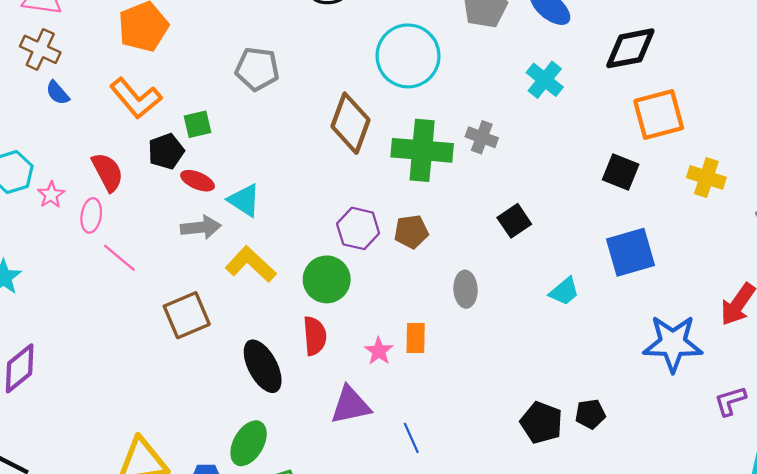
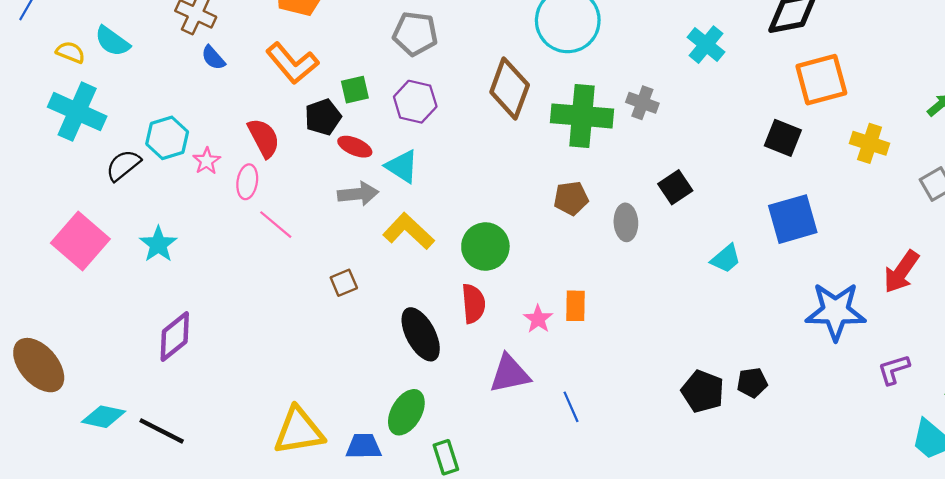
purple hexagon: (358, 228) -> (415, 102), moved
gray ellipse: (466, 289) -> (626, 222), moved
brown square: (187, 315) -> (344, 283), size x0.6

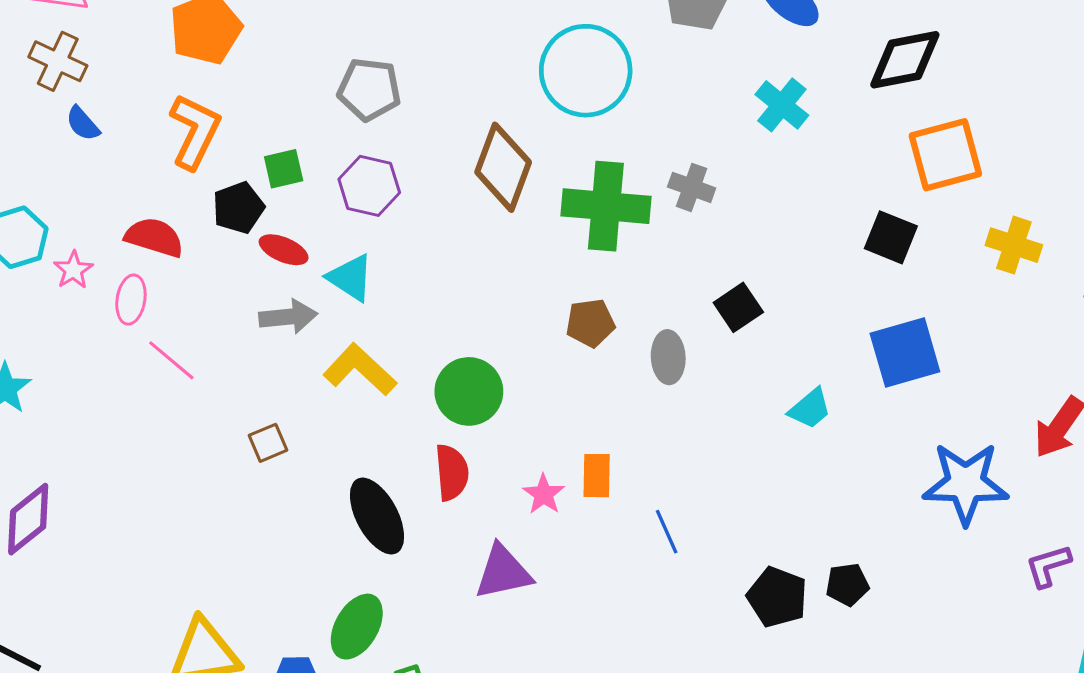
orange L-shape: (292, 63) -> (195, 131), turned -114
red semicircle: (264, 138) -> (154, 237), turned -45
blue line: (571, 407) -> (667, 532), moved

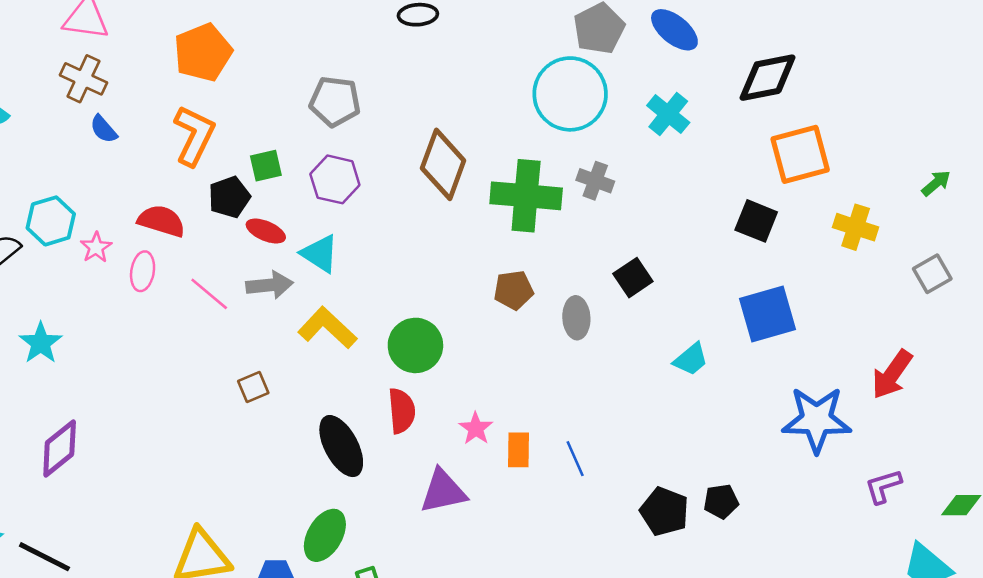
cyan circle: (586, 71) -> (570, 94), moved
pink line: (171, 360) -> (209, 294), moved
orange rectangle: (597, 476) -> (519, 450), moved

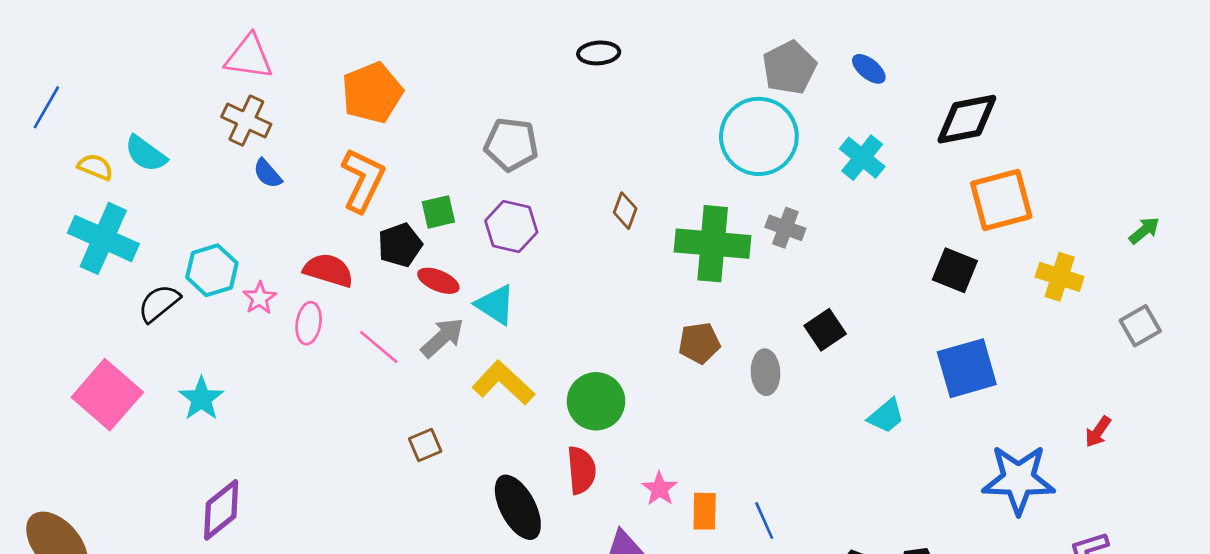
blue ellipse: (674, 30) -> (869, 69), size x0.7
brown diamond: (443, 164) -> (625, 211), size x0.5
gray arrow: (270, 285) -> (442, 338), turned -36
red arrow: (892, 374) -> (1098, 432), size x0.6

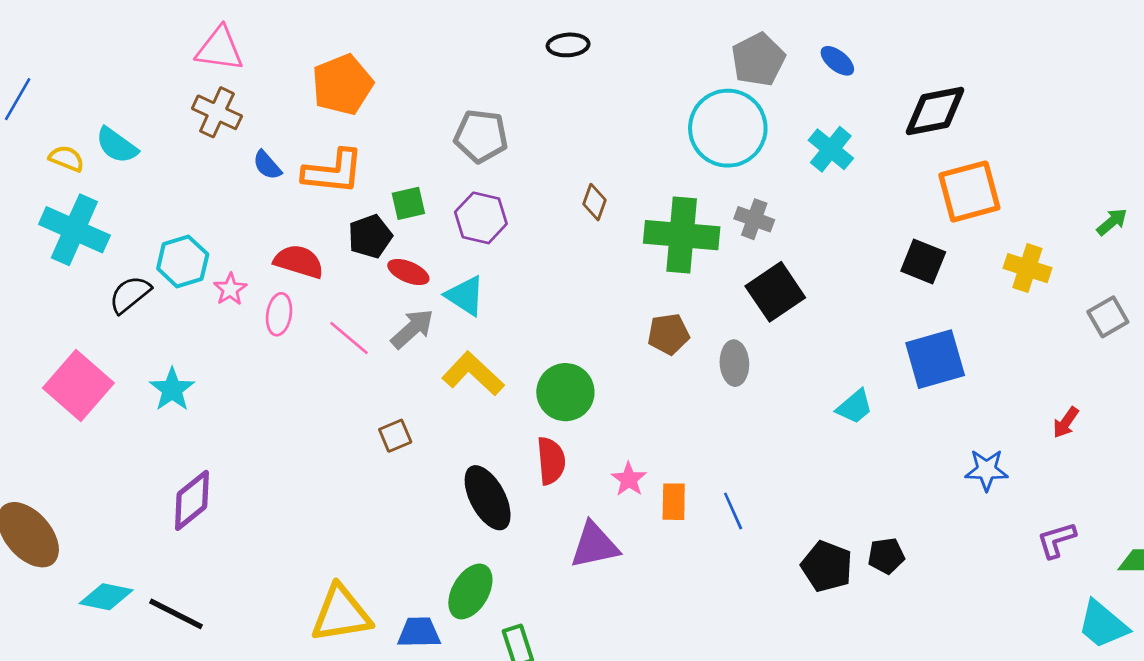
blue semicircle: (268, 173) -> (267, 165), moved
orange L-shape: (363, 180) -> (333, 172), turned 70
black square: (825, 330) -> (775, 292), moved, size x1.4
blue star: (1018, 479) -> (987, 470), size x0.6

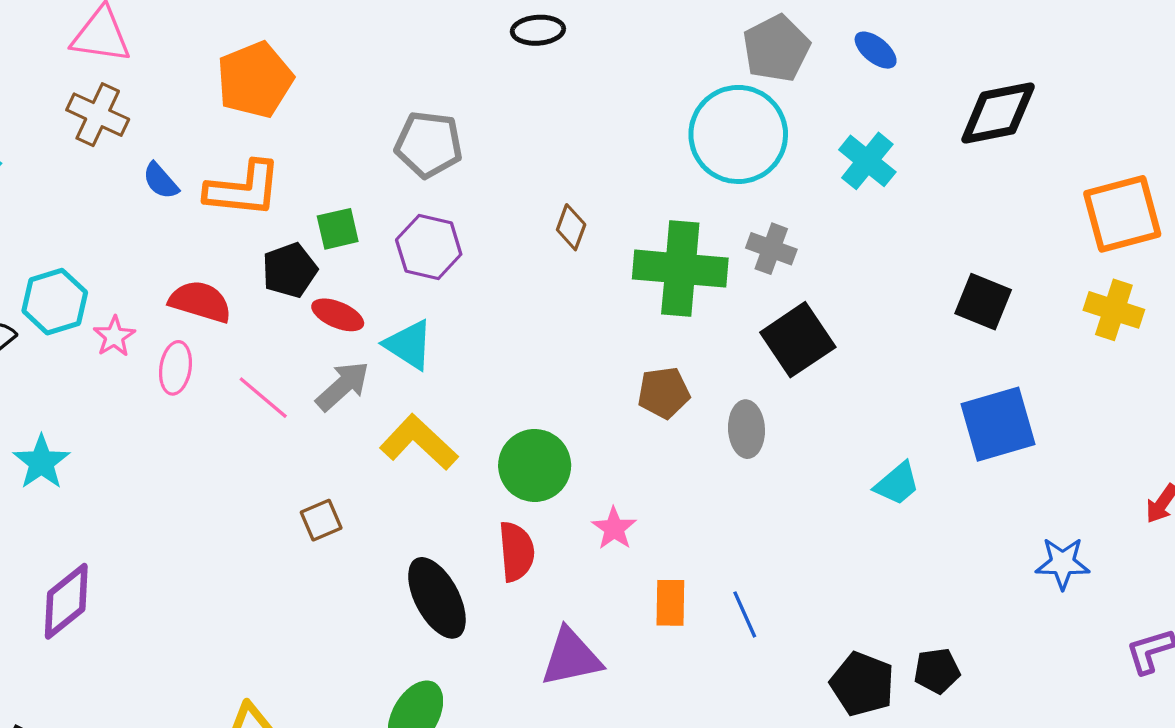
orange square: (969, 191) -> (1122, 214), moved
pink star: (629, 479) -> (614, 528), moved

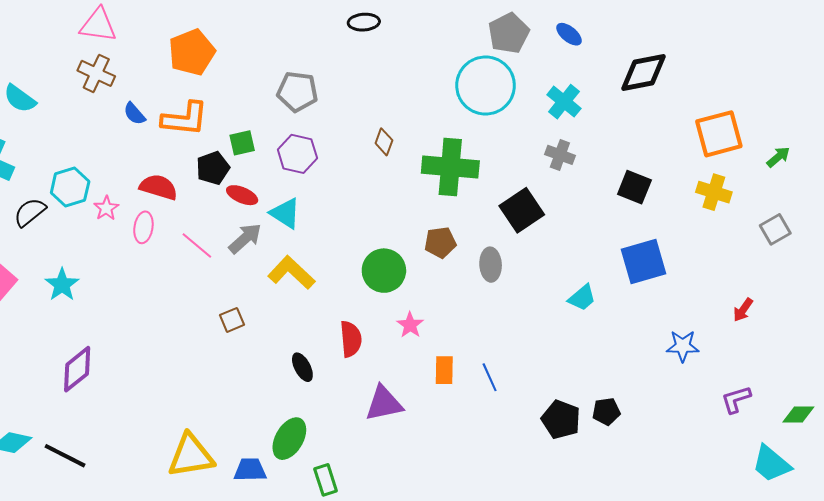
gray cross: (771, 249) -> (560, 155), moved
green circle: (535, 465) -> (384, 271), moved
black ellipse: (437, 598) -> (302, 367), size x0.6

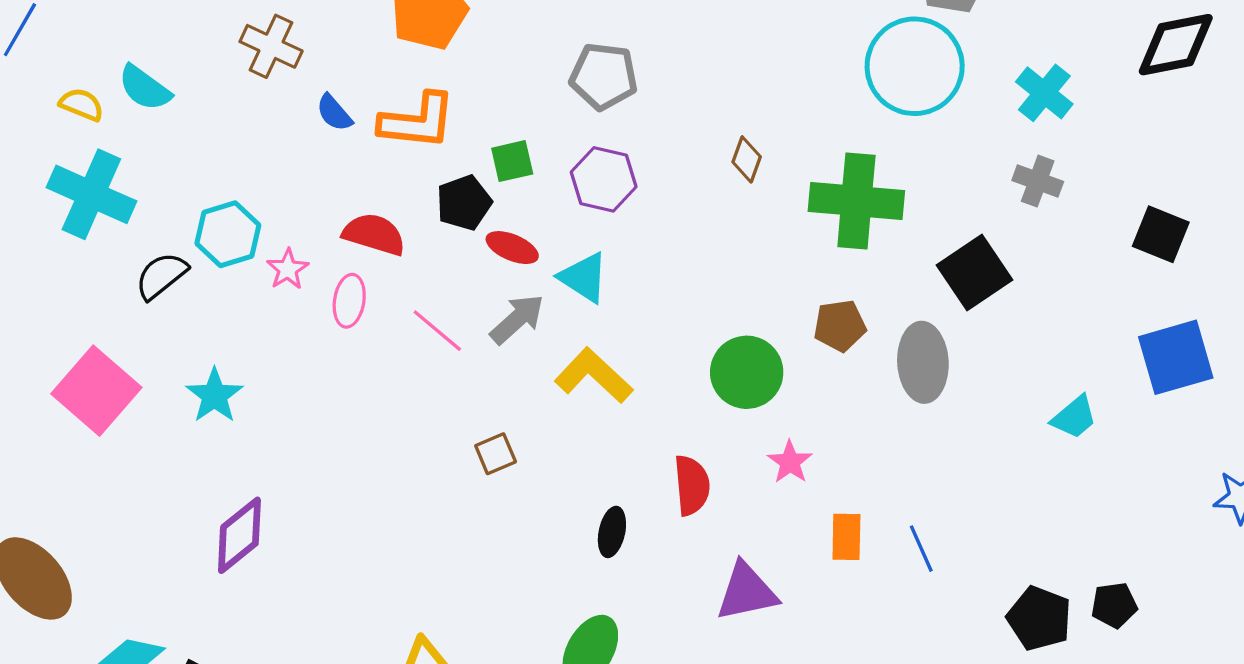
gray ellipse: (491, 265) -> (923, 362), size x1.4
black ellipse: (302, 367) -> (612, 532), turned 40

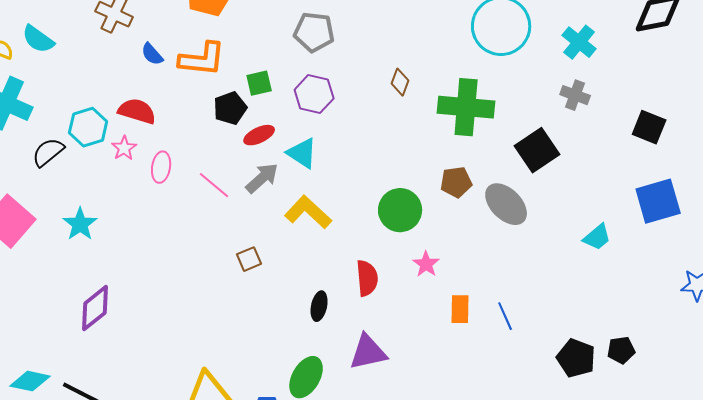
red semicircle: (374, 234) -> (137, 111), moved
red ellipse: (512, 248) -> (259, 135), turned -48
gray ellipse: (923, 362) -> (506, 204), turned -42
purple triangle: (747, 592) -> (368, 352), moved

